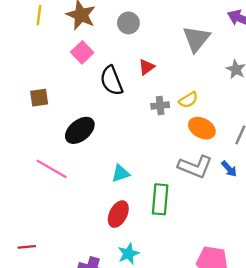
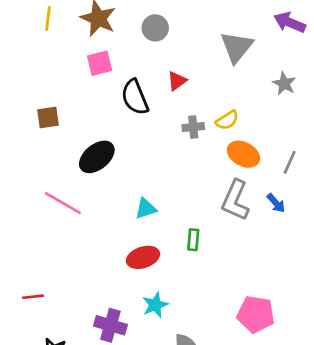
pink square: (82, 52) -> (100, 63), turned 30
gray L-shape: (195, 167) -> (235, 200), turned 92
green rectangle: (160, 199) -> (193, 240), size x0.6
red ellipse: (118, 214) -> (143, 257), turned 45

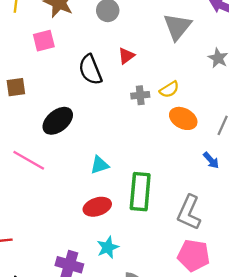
pink square: (100, 63) -> (44, 41), moved
gray L-shape: (235, 200) -> (189, 213), moved
green rectangle: (193, 240) -> (140, 192), size x2.0

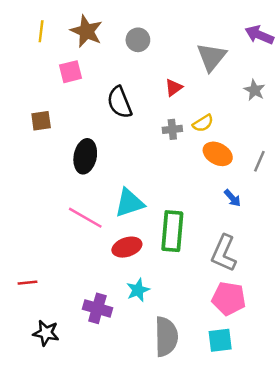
red triangle: (126, 56) -> (174, 88), moved
black ellipse: (58, 121) -> (85, 156), turned -40
pink line: (29, 160) -> (85, 218), moved
blue arrow: (211, 160) -> (232, 198), moved
cyan triangle: (100, 165) -> (129, 203), size x1.5

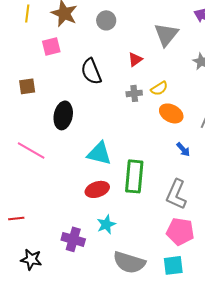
cyan triangle: (129, 203) -> (99, 153), turned 32
pink line: (85, 218) -> (31, 150), moved
gray semicircle: (166, 337) -> (129, 262), turned 108

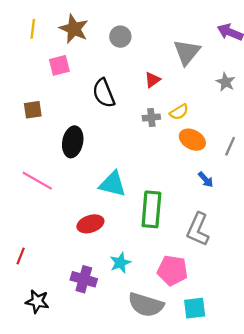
red ellipse: (97, 189) -> (90, 224), moved
red line: (16, 218) -> (21, 256), turned -63
pink pentagon: (180, 231) -> (172, 270), moved

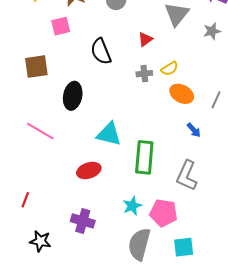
gray star: (226, 82) -> (212, 31), moved, turned 30
brown square: (33, 110) -> (36, 67), size x1.4
cyan star: (120, 263) -> (132, 206), moved
gray semicircle: (146, 305) -> (139, 244), turned 88

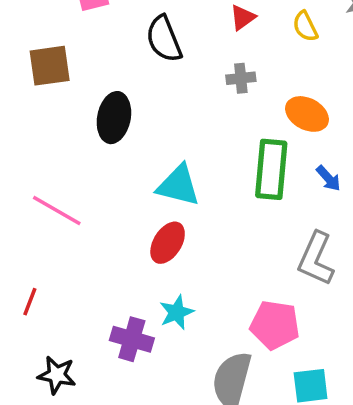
yellow semicircle: (170, 69) -> (305, 26), moved, turned 96
pink line: (40, 131) -> (57, 211), moved
green rectangle: (144, 157) -> (271, 169), moved
red ellipse: (89, 170) -> (168, 243), moved, turned -40
cyan star: (132, 206) -> (177, 312), moved

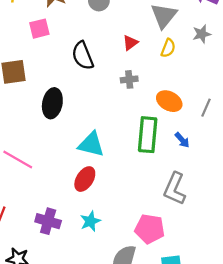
yellow semicircle: (305, 26) -> (168, 48), turned -132
purple cross: (132, 339) -> (48, 221), moved

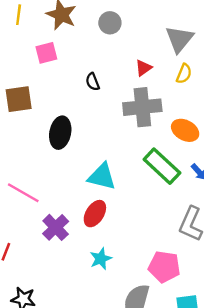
black semicircle: (83, 56) -> (93, 82), size x0.6
gray cross: (129, 79) -> (142, 107), size x2.0
green rectangle: (148, 135) -> (162, 166), turned -52
purple cross: (48, 221) -> (56, 227), moved, turned 30

